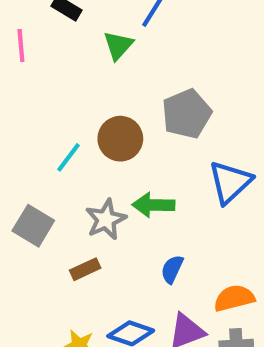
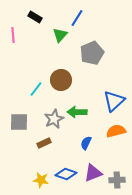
gray pentagon: (187, 114) -> (92, 53), moved
gray square: (33, 226) -> (19, 122), turned -30
orange semicircle: (234, 298) -> (116, 131), moved

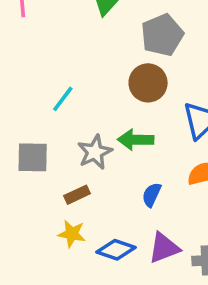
brown circle: (61, 80) -> (148, 83), moved
yellow star: (41, 180) -> (72, 234), moved

